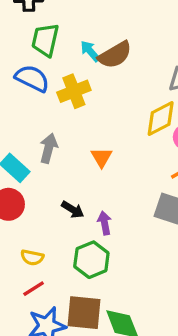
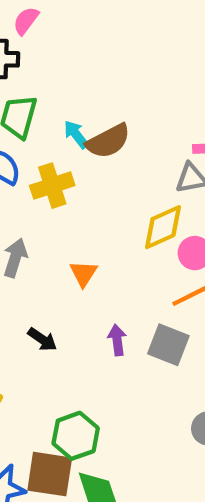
purple arrow: (105, 223) -> (117, 340), moved
green hexagon: (91, 260) -> (76, 436), moved

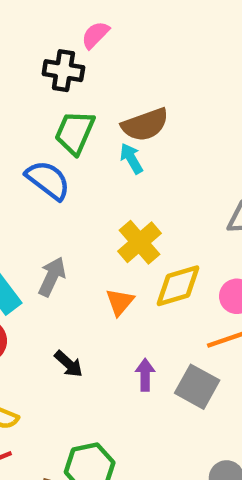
brown semicircle: (108, 141) -> (145, 125), moved
yellow cross: (52, 186) -> (140, 242), moved, turned -30
yellow diamond: (163, 227) -> (178, 286), moved

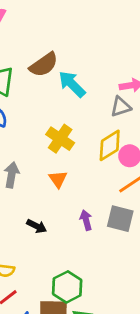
cyan arrow: (131, 158) -> (72, 84), moved, size x1.5
yellow diamond: (178, 286) -> (110, 145), moved

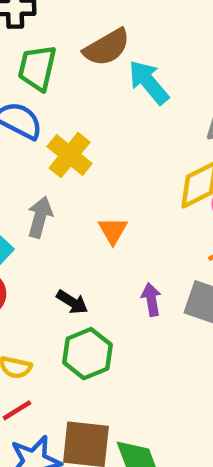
yellow cross: (60, 139) -> (70, 155), moved
green hexagon: (67, 287) -> (87, 354), moved

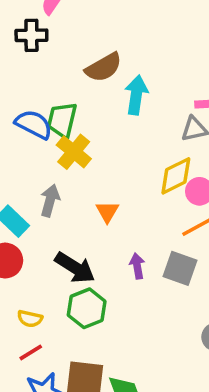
green trapezoid: (37, 68) -> (62, 120), moved
cyan arrow: (149, 82) -> (136, 95), turned 48
black arrow: (72, 302) -> (75, 268), size x1.6

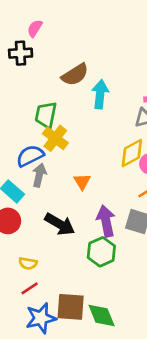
blue semicircle: (34, 124) -> (30, 156), moved, turned -52
purple arrow: (137, 266) -> (106, 221), size x1.6
green hexagon: (87, 308) -> (101, 252), moved

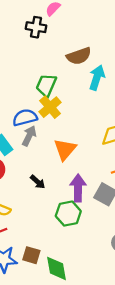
orange triangle: (82, 182) -> (65, 149), size x1.5
black arrow: (60, 224) -> (38, 182), size x0.6
brown square: (71, 307) -> (31, 255), size x0.7

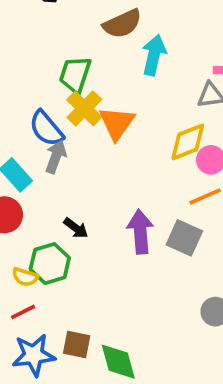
blue semicircle: (25, 117) -> (46, 128), turned -110
orange triangle: (65, 149) -> (117, 123), moved
green hexagon: (68, 214) -> (50, 264), moved

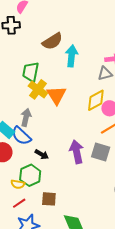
blue semicircle: (46, 128) -> (21, 136), moved
brown square: (77, 345) -> (49, 199), moved

